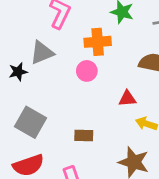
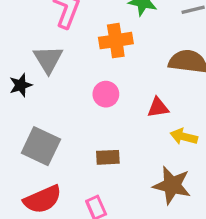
gray triangle: (42, 53) -> (48, 59), turned -35
pink circle: (87, 71) -> (106, 94), moved

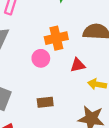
orange cross: (116, 41) -> (56, 38), moved

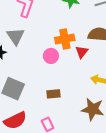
red triangle: (78, 65) -> (82, 52), moved, turned -40

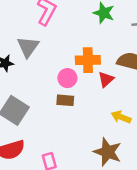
brown rectangle: (54, 94) -> (65, 100), moved

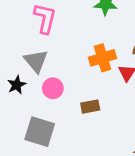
pink circle: (67, 78) -> (53, 88), moved

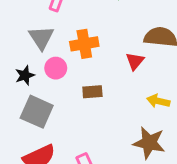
orange cross: (102, 58) -> (84, 44), moved
black star: (17, 85) -> (25, 75), moved

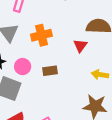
pink circle: (56, 68) -> (23, 67), moved

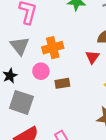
pink circle: (23, 67) -> (41, 71), moved

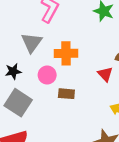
red triangle: (92, 57) -> (105, 74), turned -32

